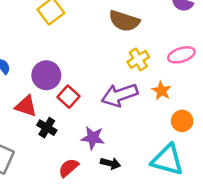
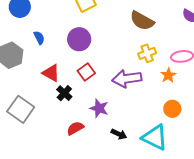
purple circle: (46, 75) -> (79, 39), moved
orange star: (161, 91) -> (168, 75), moved
black arrow: (110, 163) -> (119, 134), moved

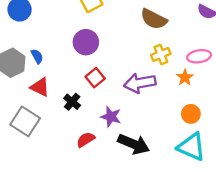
blue semicircle: (39, 38) -> (37, 56), moved
red triangle: (51, 73) -> (40, 87), moved
black arrow: (119, 134) -> (134, 144), size x1.8
cyan triangle: (155, 137) -> (192, 147), moved

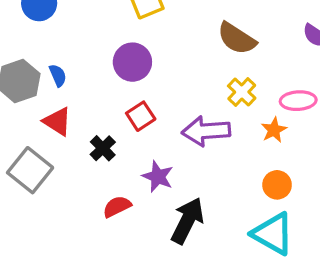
yellow cross: (161, 54) -> (242, 92), turned -30
black arrow: (134, 144) -> (187, 221), turned -92

